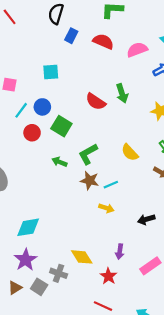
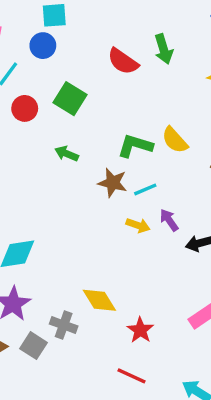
blue circle: (42, 107) -> (43, 46), moved
green L-shape: (88, 154) -> (135, 146), moved, turned 45
purple arrow: (120, 252) -> (169, 220), moved, turned 136

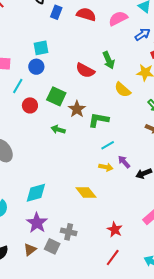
yellow semicircle: (175, 140) -> (123, 90), moved
brown star: (113, 183) -> (77, 109), moved, turned 30
yellow diamond: (99, 300) -> (86, 192), moved
red line: (132, 376) -> (113, 257), turned -72

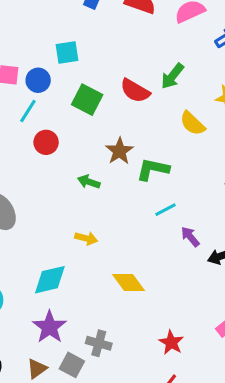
green arrow: (109, 60) -> (172, 76), turned 60
blue circle: (36, 67) -> (38, 80), moved
green square: (56, 96) -> (87, 100), moved
yellow arrow: (106, 167) -> (86, 238), moved

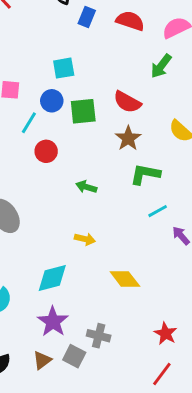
green arrow: (172, 76) -> (161, 66), moved
blue circle: (38, 80) -> (52, 101), moved
green square: (87, 100) -> (83, 111), turned -32
brown star: (119, 151) -> (128, 138), moved

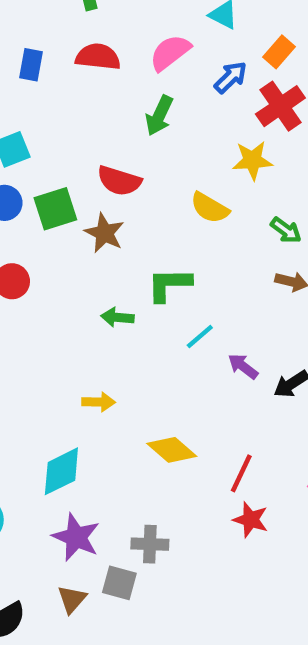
brown star: (128, 138) -> (104, 233), moved
green arrow: (86, 187) -> (117, 317), moved
red line: (162, 374) -> (241, 473), moved

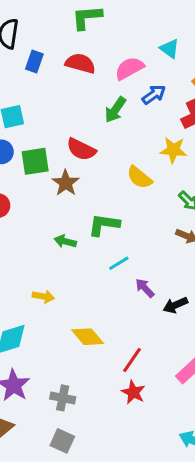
blue arrow: (231, 77) -> (154, 95), moved
gray square: (119, 583) -> (62, 441), moved

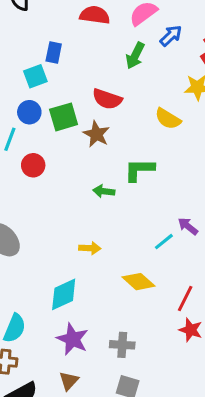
blue rectangle: (34, 61) -> (54, 52), moved
cyan line: (119, 263) -> (164, 242), moved

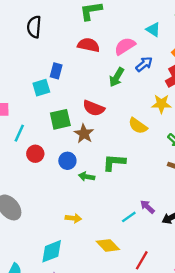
blue circle: (29, 112) -> (67, 161), moved

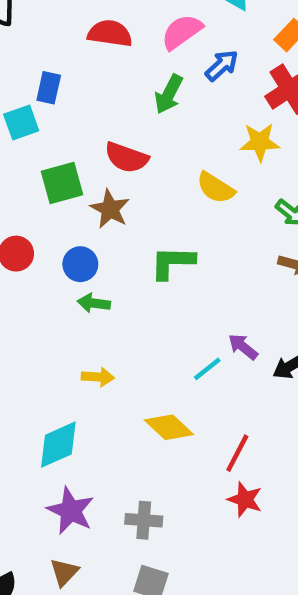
green arrow: (87, 177) -> (94, 303), moved

